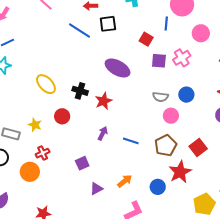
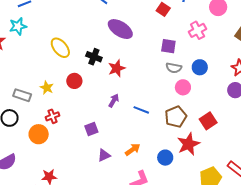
purple square: (159, 61) -> (168, 46), moved
purple ellipse: (118, 68) -> (120, 29), moved

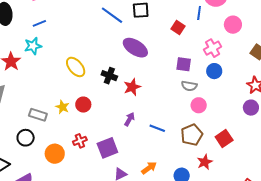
blue circle: (200, 67) -> (214, 71), moved
red circle: (74, 81) -> (83, 105), moved
red cross: (52, 116) -> (80, 141), moved
purple square: (91, 129) -> (107, 148), size x1.5
red star: (188, 144) -> (205, 162), size x0.7

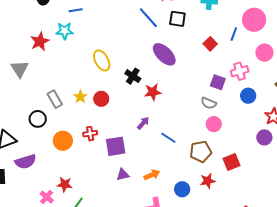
purple square: (184, 64) -> (218, 82), moved
blue circle: (214, 71) -> (248, 96), moved
gray rectangle: (38, 115) -> (55, 99), turned 30

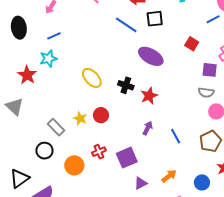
blue line: (234, 34) -> (213, 19), turned 56
red square: (210, 44) -> (192, 44), moved
blue line: (168, 138) -> (176, 136), turned 42

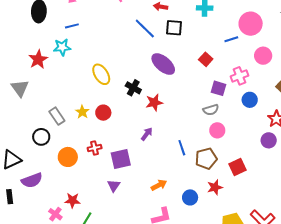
gray semicircle: (206, 92) -> (211, 110), turned -35
blue line: (176, 136) -> (182, 148), moved
purple triangle: (141, 183) -> (114, 186), moved, turned -40

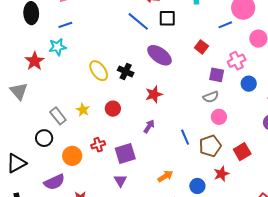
black cross: (133, 88) -> (126, 71), moved
red circle: (103, 113) -> (113, 109), moved
purple semicircle: (32, 180) -> (54, 182), moved

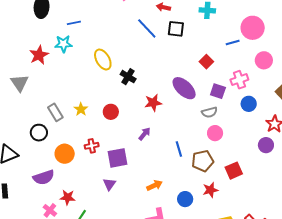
purple ellipse: (160, 55) -> (184, 88), moved
yellow ellipse: (99, 71) -> (103, 60), moved

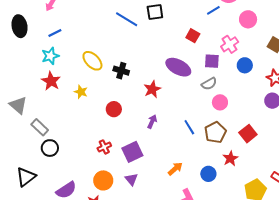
red star: (39, 55) -> (51, 81), moved
yellow star: (81, 109) -> (81, 92), moved
gray rectangle: (55, 112) -> (40, 127), moved
orange circle: (65, 154) -> (103, 180), moved

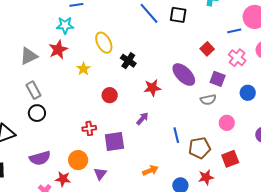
pink cross: (230, 44) -> (237, 58), moved, turned -36
pink circle: (220, 102) -> (227, 123), moved
gray triangle: (18, 105) -> (29, 56), moved, turned 36
purple triangle: (131, 179) -> (100, 174), moved

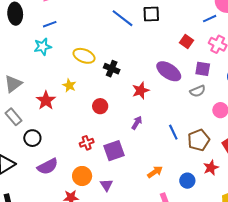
yellow ellipse: (104, 43) -> (84, 56), turned -30
red star: (58, 50) -> (46, 100), moved
gray rectangle: (33, 90) -> (14, 117), moved
purple semicircle: (40, 158) -> (48, 166), moved

